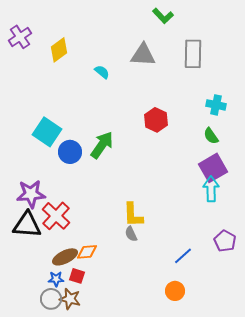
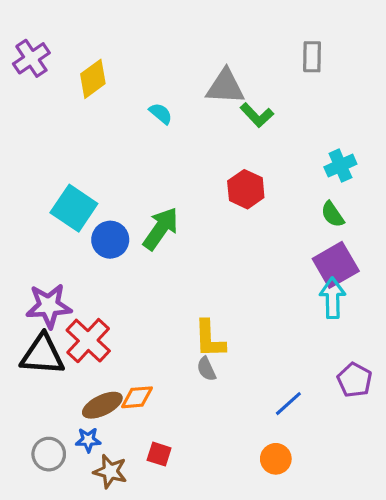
green L-shape: (163, 16) -> (257, 115), moved
gray rectangle: (193, 54) -> (312, 57), moved, size x0.7
cyan cross: (216, 105) -> (340, 166), turned -36
red square: (77, 276) -> (159, 454), moved
gray circle: (51, 299) -> (49, 454), moved

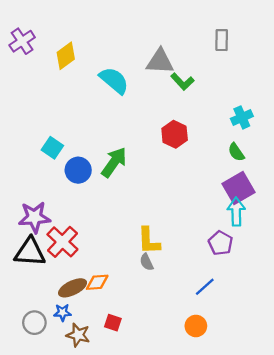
cyan semicircle: (161, 114) -> (114, 80), size x1.8
cyan square: (74, 208) -> (52, 148), size x0.7
purple pentagon: (355, 380) -> (221, 243), moved

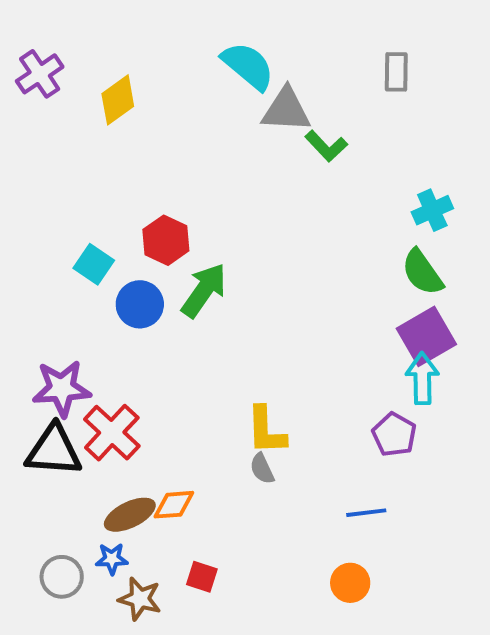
cyan semicircle: (114, 80) -> (248, 66), moved
red hexagon: (175, 134) -> (166, 240), moved
green semicircle: (236, 152) -> (422, 272), size x1.4
blue line: (205, 287) -> (366, 513), turned 35

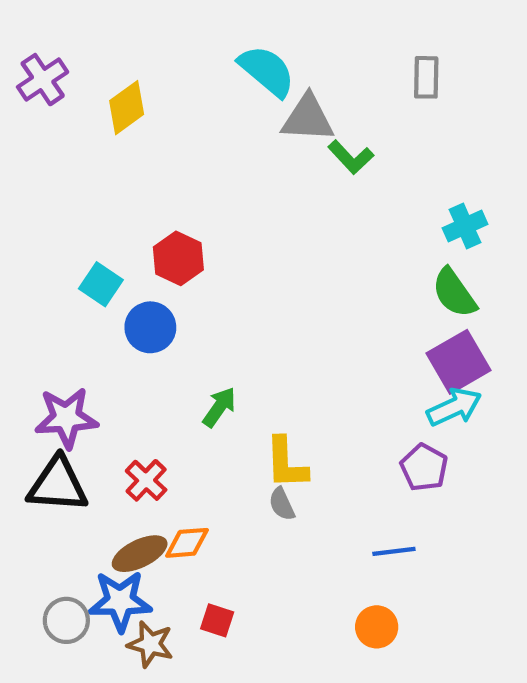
green arrow: (204, 290) -> (219, 407), moved, size x0.7
cyan arrow: (422, 378) -> (454, 407), turned 66
red cross: (112, 433) -> (146, 480), moved, size x0.7
blue star: (112, 559) -> (120, 601), size x1.8

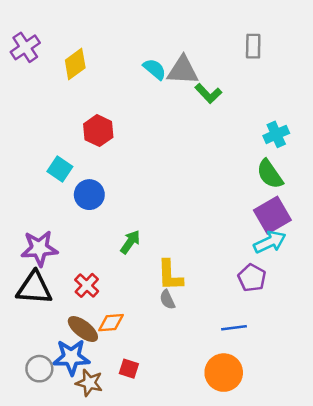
cyan semicircle: (267, 71) -> (155, 69), moved, size x0.7
red hexagon: (178, 258) -> (98, 131), moved
brown ellipse: (140, 554) -> (83, 329), turned 64
orange circle: (377, 627) -> (224, 373), size x1.5

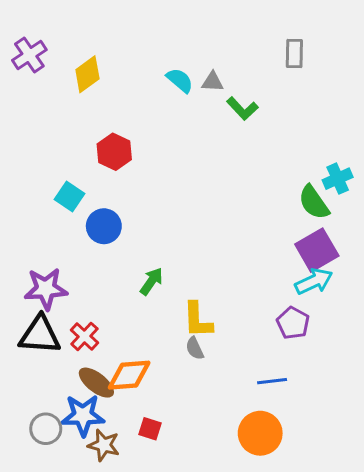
gray triangle: (183, 70) -> (213, 82), size x0.6
cyan cross: (276, 134) -> (338, 179), moved
red cross: (87, 285) -> (84, 336), moved
orange diamond: (111, 323) -> (129, 375), size x1.4

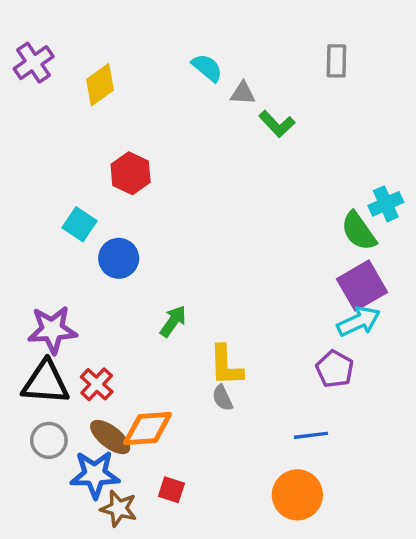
cyan semicircle: (180, 80) -> (207, 68), moved
gray circle: (46, 429) -> (49, 440), moved

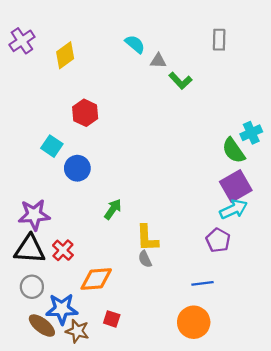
brown ellipse: (110, 437) -> (42, 326), moved

